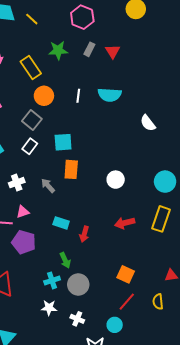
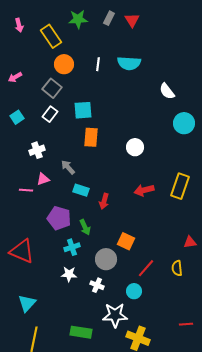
cyan circle: (165, 182) -> (184, 123), moved
gray arrow: (48, 186) -> (68, 167), moved
purple pentagon: (24, 242) -> (59, 218), moved
orange square: (126, 274) -> (126, 241), moved
gray circle: (78, 284) -> (106, 259), moved

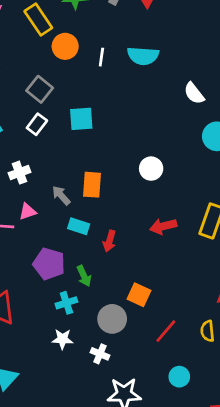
orange circle: (64, 64) -> (65, 46), moved
orange rectangle: (91, 137) -> (92, 185), moved
cyan circle: (134, 291) -> (179, 377), moved

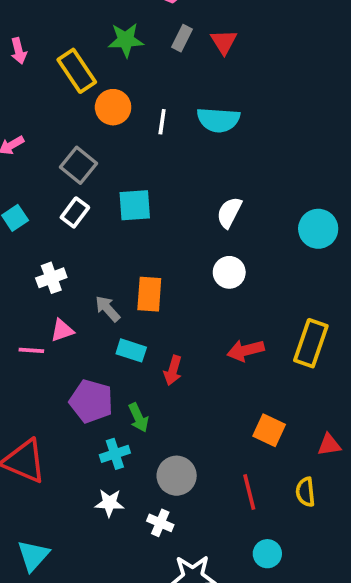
white semicircle: (194, 93) -> (229, 212), moved, turned 65
orange square: (139, 295) -> (269, 430), moved
red line: (166, 331) -> (249, 492), turned -55

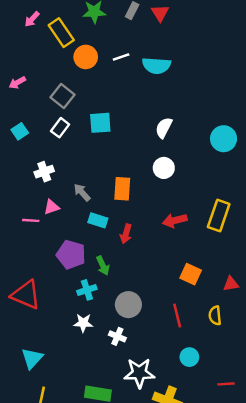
pink arrow: (19, 51) -> (32, 19), moved, turned 56
white line: (162, 122) -> (121, 57), moved, turned 63
orange rectangle: (149, 294) -> (122, 189), moved

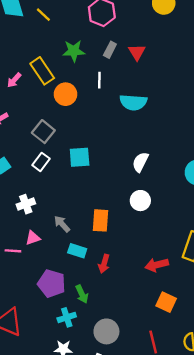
pink arrow: (32, 19) -> (14, 80), moved
white line: (121, 57) -> (99, 80), moved, turned -70
red arrow: (175, 220) -> (157, 265), moved

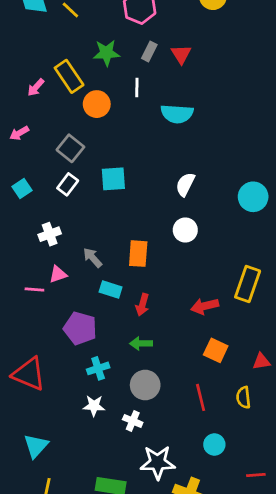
green arrow: (82, 294) -> (141, 343), moved, turned 114

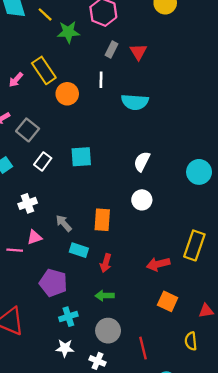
green star: (106, 53) -> (68, 32), moved
gray square: (70, 148) -> (28, 130), moved
red line: (201, 397) -> (143, 348), moved

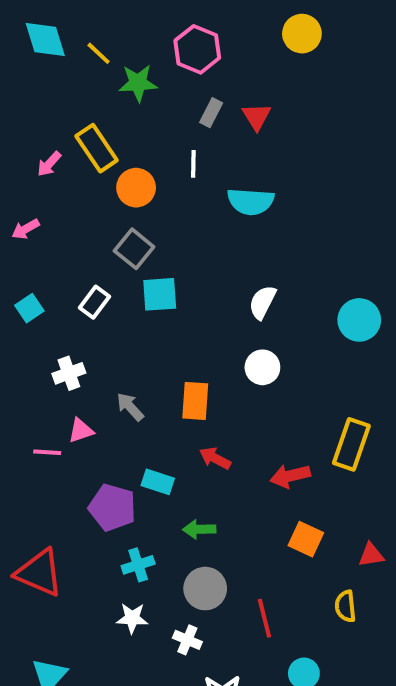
gray square: (28, 130) -> (134, 249), moved
cyan rectangle: (79, 250) -> (158, 482), moved
red arrow: (106, 263) -> (215, 458), moved, turned 102

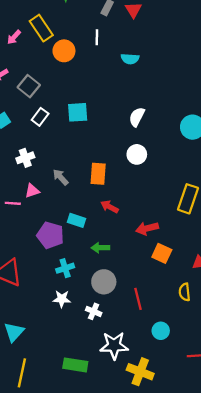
cyan semicircle: (251, 201) -> (130, 59), size x0.7
gray square: (134, 249) -> (29, 86), moved
red arrow: (290, 476) -> (147, 228), moved

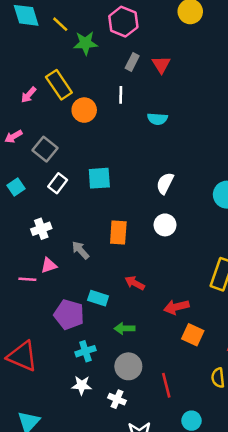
orange rectangle: (98, 174) -> (118, 233), moved

